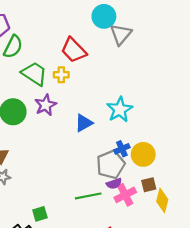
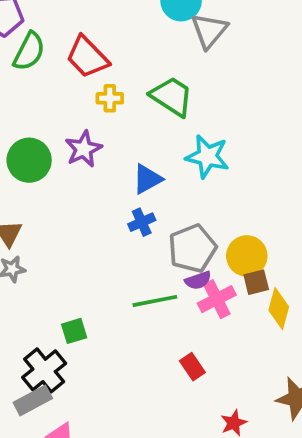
red trapezoid: (74, 50) -> (87, 57), moved
green trapezoid: (34, 74) -> (172, 96), moved
cyan star: (120, 110) -> (207, 156), turned -30
blue cross: (122, 149) -> (142, 222), moved
yellow circle: (143, 154) -> (247, 256), moved

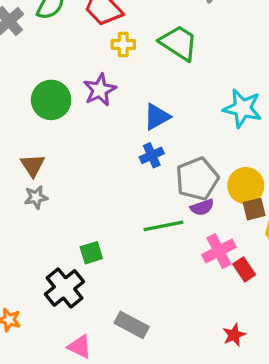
cyan star: (207, 156) -> (242, 108), moved
pink cross: (217, 299) -> (219, 251), moved
red rectangle: (192, 367) -> (244, 269), moved
gray rectangle: (33, 400) -> (132, 325), moved, turned 56

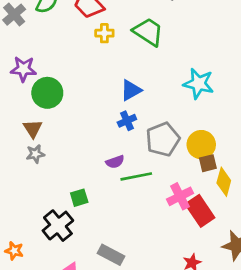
purple star: (100, 90) -> (23, 69), moved, turned 30
green circle: (51, 100) -> (47, 93), moved
purple semicircle: (202, 207) -> (115, 162), moved
red rectangle: (244, 269) -> (200, 211), size x1.6

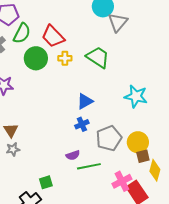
green circle: (47, 93) -> (36, 58), moved

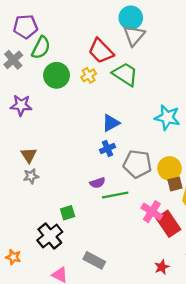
gray triangle: (118, 22) -> (134, 35), moved
red trapezoid: (53, 36) -> (101, 51), moved
yellow cross: (65, 58) -> (89, 75), turned -32
gray pentagon: (109, 138) -> (137, 164), turned 30
pink cross: (122, 181) -> (152, 212), turned -30

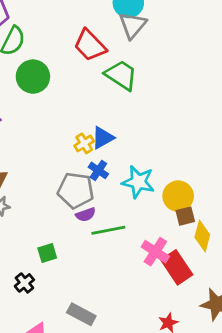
yellow cross: (89, 75) -> (84, 143), moved
cyan star: (167, 117) -> (138, 182), moved
blue cross: (107, 148) -> (98, 170), turned -32
gray pentagon: (137, 164) -> (76, 190), moved
black cross: (50, 236) -> (24, 283), size x0.6

